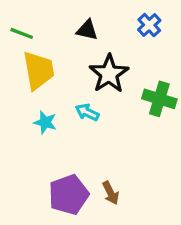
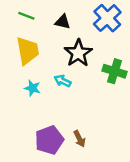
blue cross: (149, 25) -> (107, 18), size x1.6
green line: (22, 33) -> (26, 16), moved

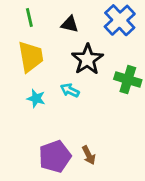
green line: (26, 16) -> (29, 17), turned 56

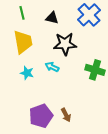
black star: (87, 59) -> (65, 44), turned 30
green cross: (128, 80) -> (95, 70), moved

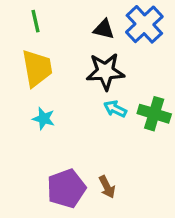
black triangle: (52, 18) -> (104, 29), moved
cyan arrow: (52, 67) -> (115, 109), moved

